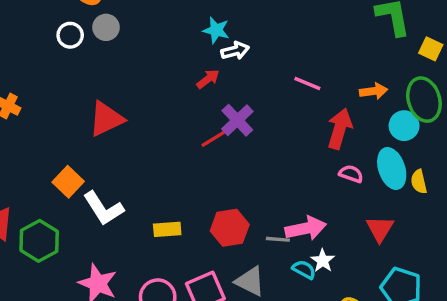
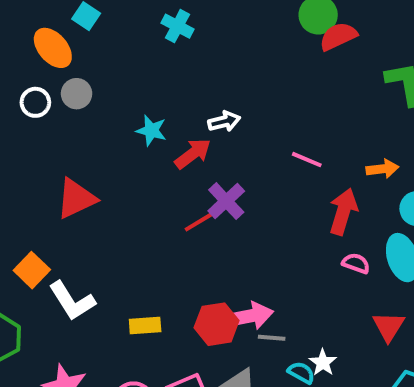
cyan star: (216, 30) -> (151, 130), moved
red arrow: (208, 79) -> (193, 154), size x1.4
pink arrow: (306, 228) -> (250, 316), moved

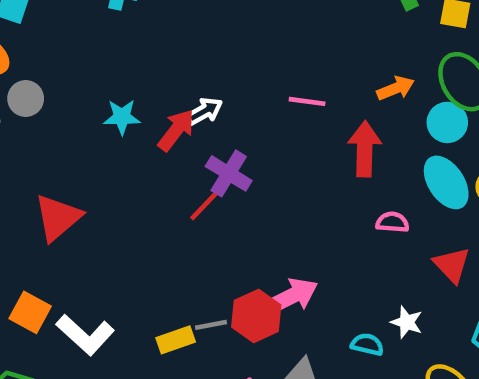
white arrow: (224, 121) -> (204, 111), moved
pink semicircle: (356, 263) -> (392, 222), moved
gray line: (272, 338) -> (211, 325), moved
white star: (323, 363) -> (407, 322), moved

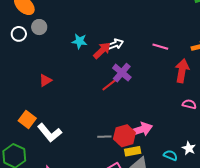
red triangle: (58, 218) -> (45, 80), size x0.6
yellow rectangle: (176, 340) -> (133, 151), moved

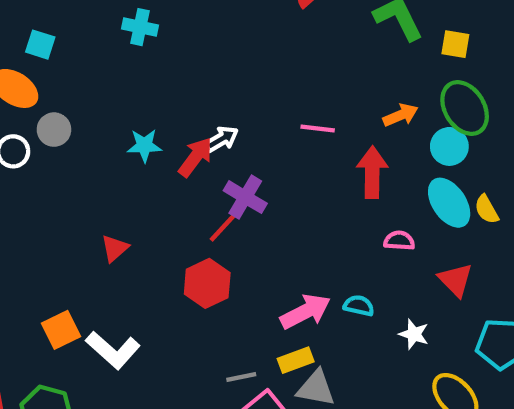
red triangle: (45, 80) -> (115, 248), moved
orange square: (27, 119) -> (61, 330), turned 36
red hexagon: (124, 136) -> (207, 283), moved
gray line: (104, 137) -> (241, 377), moved
cyan semicircle: (170, 155) -> (359, 306), moved

